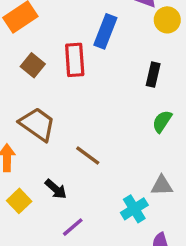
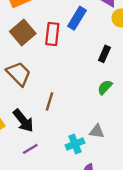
brown square: (33, 65) -> (23, 33), size x1.5
brown line: (88, 155) -> (50, 101), turned 60
black arrow: (56, 189) -> (23, 121), size x1.5

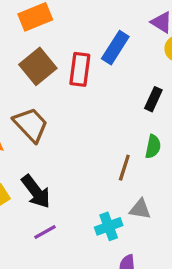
green semicircle: (105, 87) -> (153, 147), turned 147
brown line: (50, 101) -> (124, 168), moved

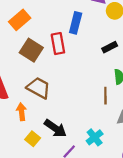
black rectangle: (153, 99) -> (110, 47), turned 56
cyan cross: (109, 226) -> (95, 137), moved

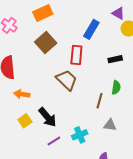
red rectangle: (58, 44) -> (76, 55), moved
brown trapezoid: (39, 88) -> (67, 80), moved
orange arrow: (21, 112) -> (22, 94), turned -91

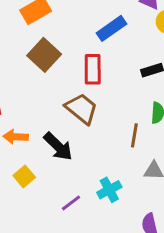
blue rectangle: (91, 29) -> (112, 28), turned 30
black arrow: (47, 117) -> (58, 146), moved

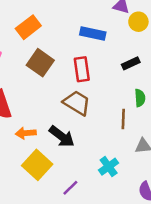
blue rectangle: (112, 28) -> (93, 34), turned 55
yellow square: (24, 176) -> (37, 165), size x1.6
purple line: (71, 203) -> (70, 188), moved

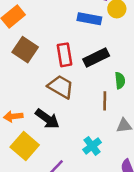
blue rectangle: (93, 34) -> (89, 19), moved
black rectangle: (131, 63) -> (96, 57), moved, size x1.5

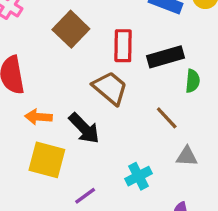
green semicircle: (120, 81) -> (193, 81), moved
brown line: (105, 101) -> (167, 118), turned -54
yellow square: (25, 146) -> (47, 160), turned -36

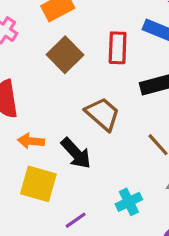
red rectangle: (123, 46) -> (118, 48), moved

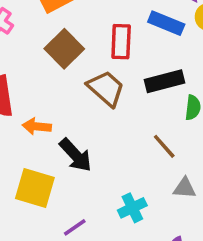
brown trapezoid: (103, 114) -> (106, 88), moved
orange arrow: (31, 141) -> (37, 126), moved

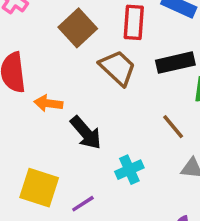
yellow square: (35, 188) -> (39, 188), moved
cyan cross: (132, 208) -> (129, 170), moved

